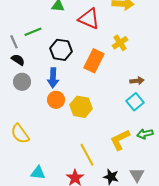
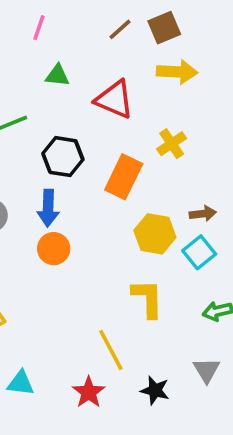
yellow hexagon: (81, 107) -> (155, 234), moved
yellow L-shape: (120, 140) -> (148, 298), moved, turned 115
gray triangle: (137, 175) -> (207, 370), moved

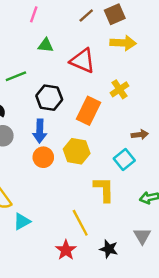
yellow hexagon: (155, 234) -> (77, 151), moved
cyan square: (199, 252) -> (124, 160), moved
cyan triangle: (21, 383) -> (22, 222), moved, turned -36

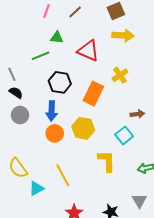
brown line: (86, 15) -> (75, 12), moved
green line: (16, 76) -> (40, 56), moved
yellow line: (80, 223) -> (63, 175), moved

